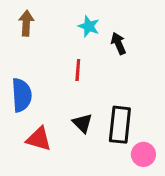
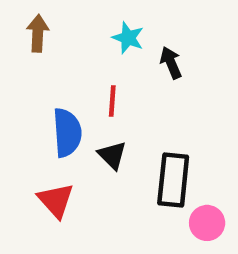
blue semicircle: (22, 95) -> (67, 133), moved
black triangle: (82, 123) -> (112, 155), moved
red triangle: (39, 139) -> (56, 200), turned 32

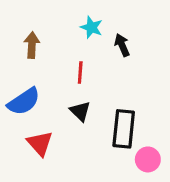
brown arrow: (38, 33) -> (32, 45), moved
blue semicircle: (67, 133) -> (24, 101), moved, turned 60

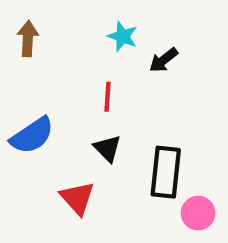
brown arrow: (32, 45) -> (28, 39), moved
black arrow: (122, 45) -> (164, 60), turned -105
red triangle: (40, 143) -> (77, 198), moved

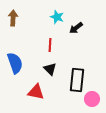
blue semicircle: (32, 136) -> (15, 63), turned -75
red triangle: (77, 198) -> (36, 92), turned -36

